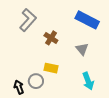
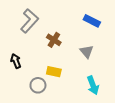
blue rectangle: (87, 20) -> (92, 21), size x0.7
black arrow: (19, 87) -> (16, 61), moved

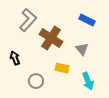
brown cross: (54, 40) -> (51, 38), size x1.6
yellow rectangle: (54, 72) -> (62, 68), moved

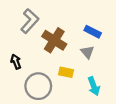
blue rectangle: (87, 20) -> (93, 32), moved
gray circle: (36, 81) -> (38, 86), size x1.6

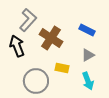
gray triangle: (87, 52) -> (88, 55), moved, turned 40
black arrow: (16, 62) -> (17, 46), moved, size x1.5

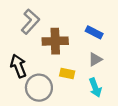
brown cross: (51, 38) -> (55, 41), turned -35
black arrow: (17, 46) -> (18, 66), moved

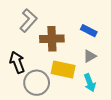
yellow rectangle: (67, 74) -> (63, 69), size x1.6

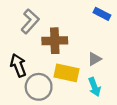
blue rectangle: (89, 31) -> (102, 14), moved

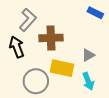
black arrow: (18, 65) -> (17, 47), moved

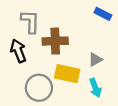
gray L-shape: (28, 20) -> (30, 22), turned -40

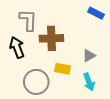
yellow rectangle: (67, 74) -> (63, 69), size x0.7

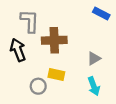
yellow rectangle: (63, 69) -> (56, 74), moved
gray circle: (36, 82) -> (38, 86), size x0.6

